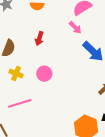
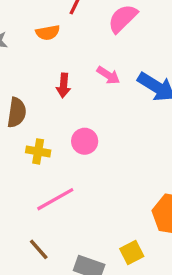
pink arrow: (75, 28) -> (108, 75), moved

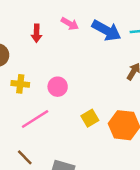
pink circle: (85, 141) -> (58, 87), moved
yellow square: (132, 253) -> (90, 118), moved

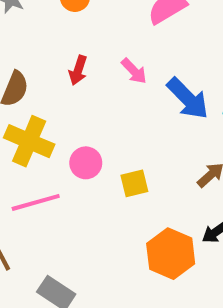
yellow cross: (20, 84) -> (29, 141), size x1.6
yellow square: (90, 118) -> (134, 183), moved

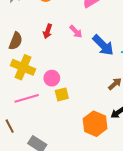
yellow square: (134, 183) -> (62, 94), moved

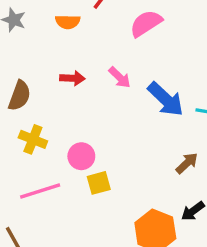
red arrow: (48, 31) -> (72, 78), turned -104
yellow cross: (23, 67) -> (33, 139), size x0.7

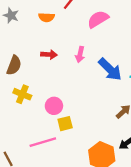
pink arrow: (120, 77) -> (80, 55), turned 56
pink line: (40, 191) -> (43, 142), moved

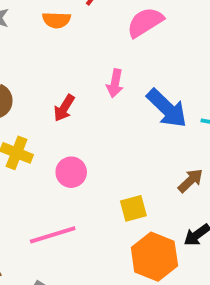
red arrow: (49, 54) -> (64, 108), moved, turned 119
yellow square: (65, 124) -> (133, 208), moved

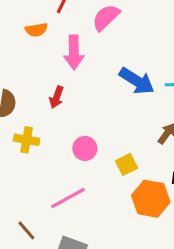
pink arrow: (115, 83) -> (74, 52), moved, size x1.5
pink circle: (71, 172) -> (85, 148), moved

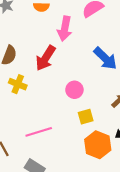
red arrow: (57, 97) -> (46, 58), size x1.6
pink circle: (85, 148) -> (74, 90), moved

